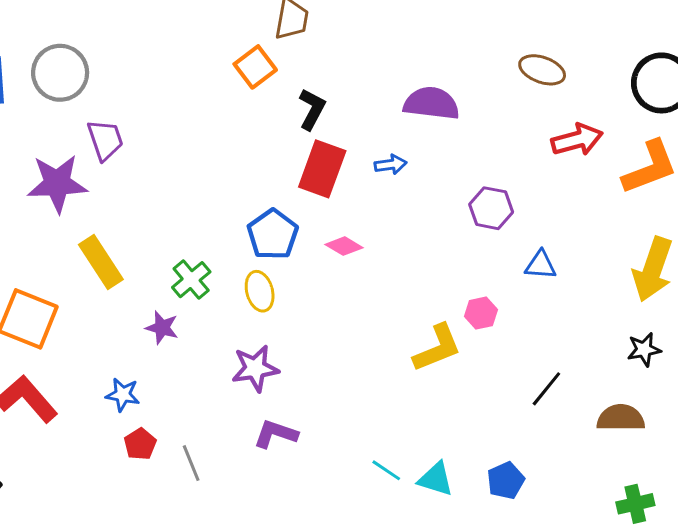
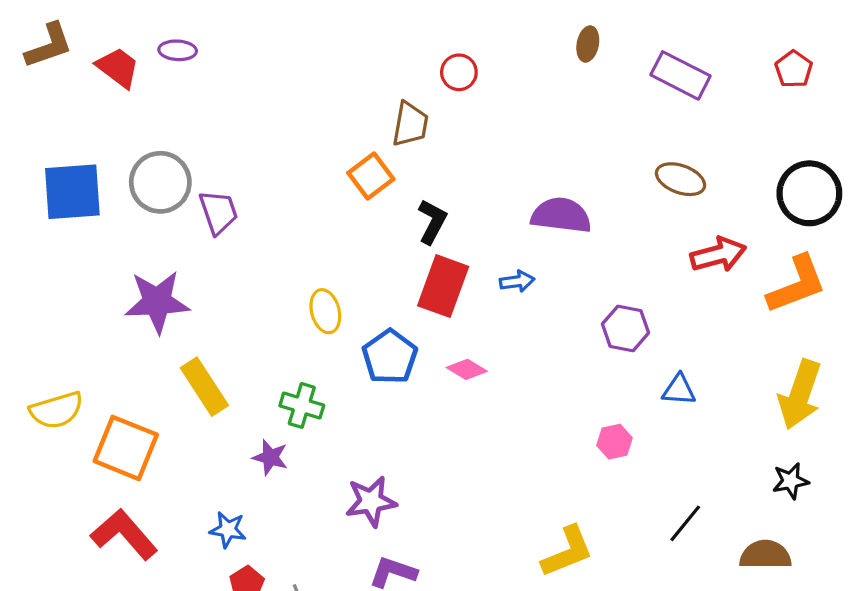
purple trapezoid: (105, 140) -> (218, 212), moved
green cross: (191, 280) -> (302, 405), turned -33
yellow ellipse: (260, 291) -> (325, 311), moved
yellow L-shape: (437, 348) -> (567, 552), moved

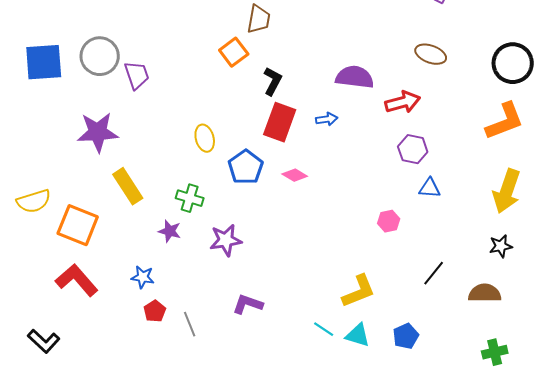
red arrow: (718, 255) -> (403, 102), moved
purple hexagon: (626, 328) -> (413, 149), moved
purple star: (371, 501) -> (226, 240), moved

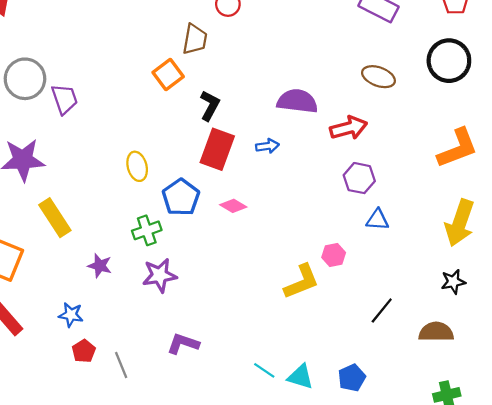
black circle: (513, 63) -> (449, 61), moved
green cross: (190, 198) -> (147, 230), moved, turned -36
yellow L-shape: (359, 291) -> (302, 282), moved

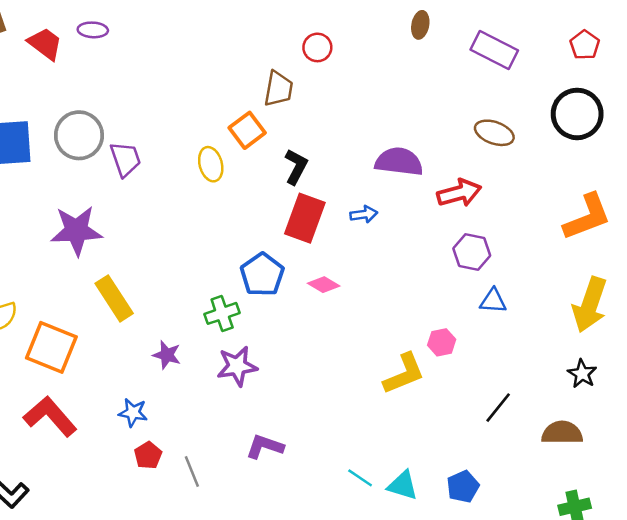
yellow ellipse: (137, 166) -> (211, 164), moved
black star: (453, 282) -> (582, 374), turned -30

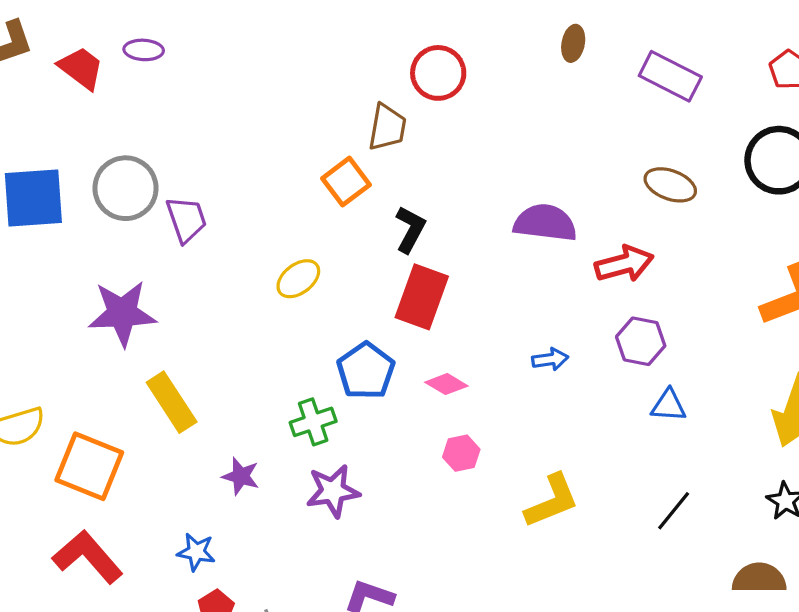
red circle: (317, 47) -> (438, 73), size x1.4
yellow ellipse: (211, 164) -> (298, 279), moved, turned 68
blue arrow: (364, 214) -> (550, 359), moved
pink hexagon: (442, 342) -> (461, 453), moved
black line: (498, 408) -> (674, 511), moved

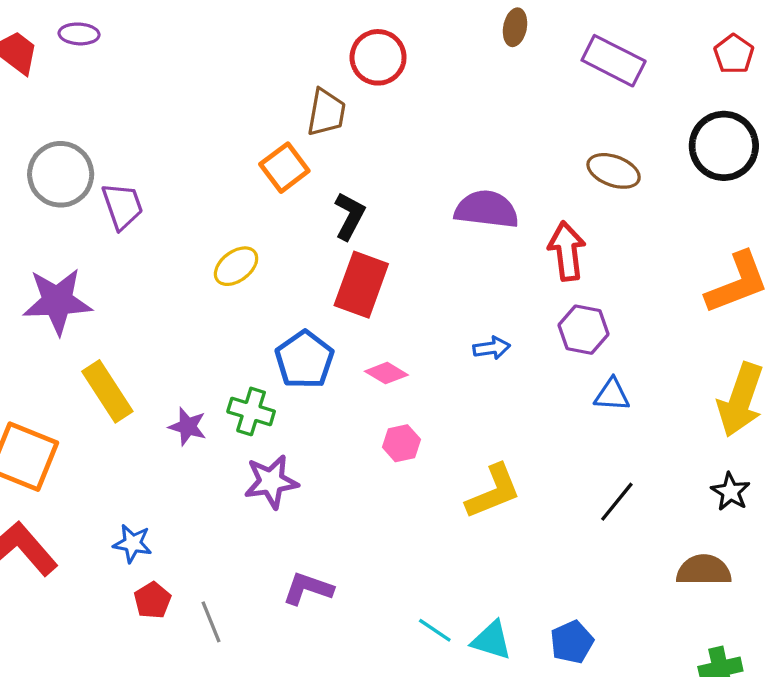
red arrow: (624, 264) -> (567, 251), turned -82
green cross: (313, 422) -> (251, 411), turned 36
purple star: (241, 476) -> (188, 427), moved

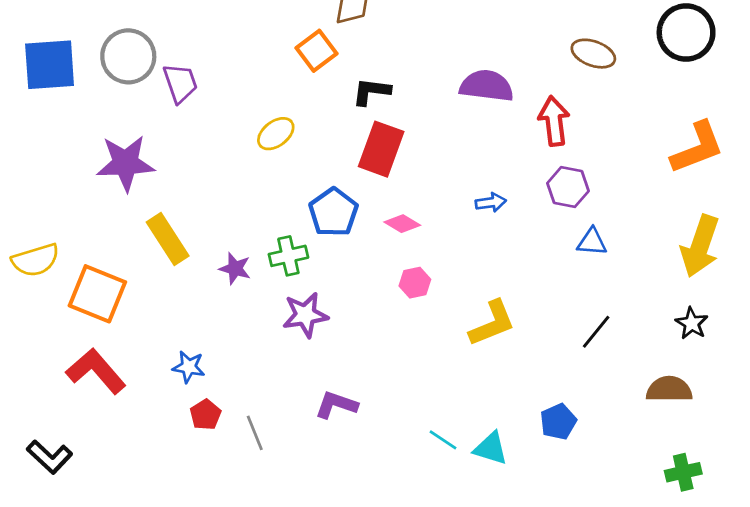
black L-shape: (350, 216) -> (371, 91), turned -111
green cross: (251, 411) -> (288, 256), turned -30
blue pentagon: (572, 642) -> (558, 422), moved

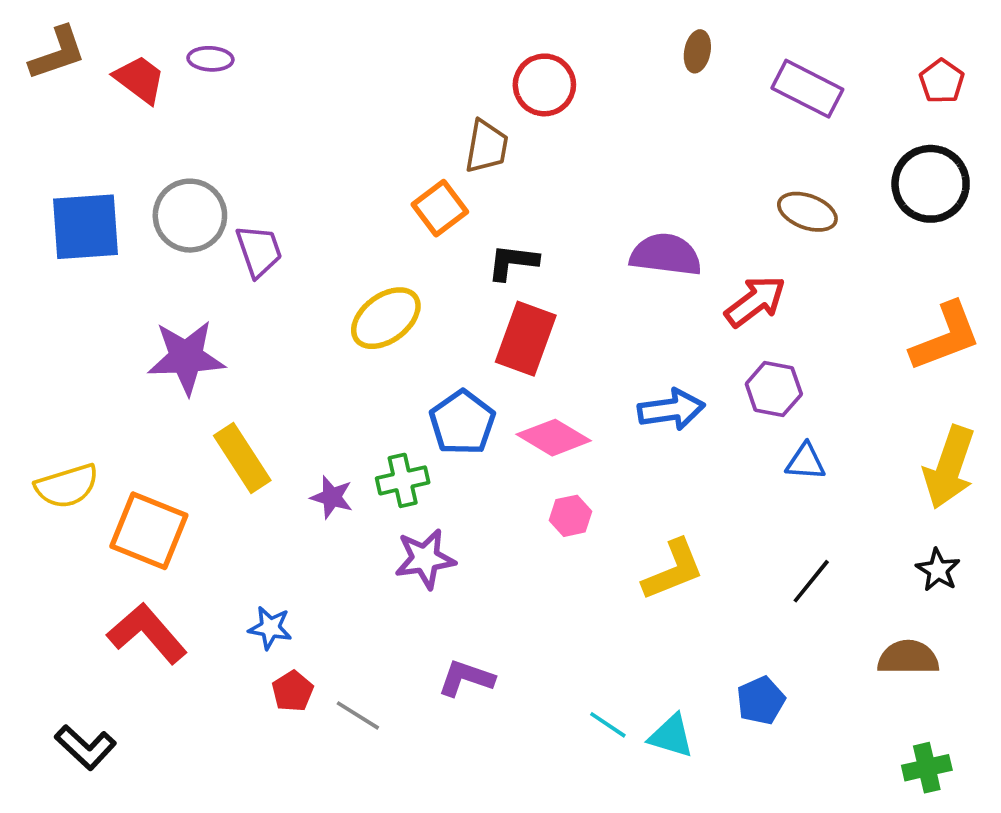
red arrow: (554, 121) -> (755, 301), turned 60
yellow ellipse: (276, 134) -> (386, 318), size x1.4
blue arrow: (491, 202) -> (671, 410), size x1.6
pink diamond: (402, 224) -> (554, 438), size x1.5
gray line: (255, 433) -> (358, 715), turned -36

